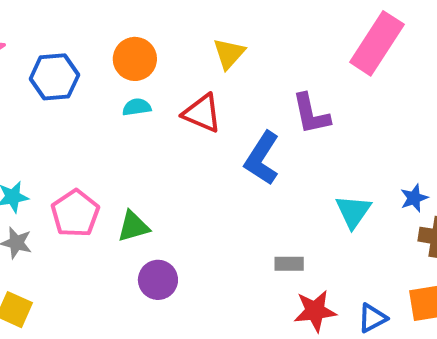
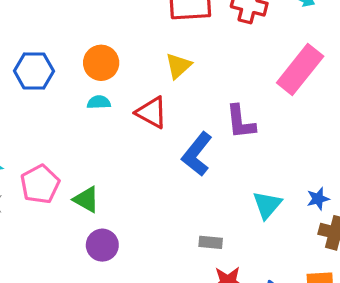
green triangle: (133, 226) -> (86, 199), turned 40

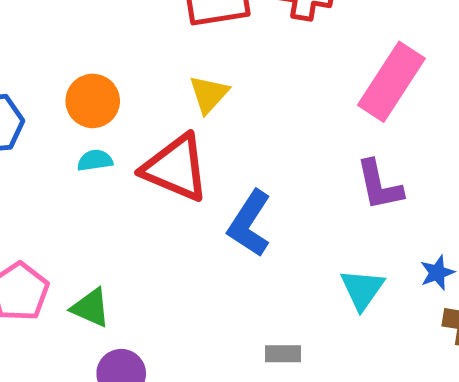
red triangle: (152, 112) -> (176, 168), size x1.4
purple L-shape: (241, 122) -> (379, 185), moved

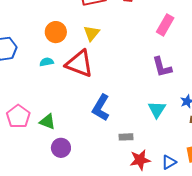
pink rectangle: (391, 82) -> (165, 25), size x0.7
orange circle: (93, 101) -> (56, 32), moved
blue L-shape: (250, 224) -> (101, 108), moved

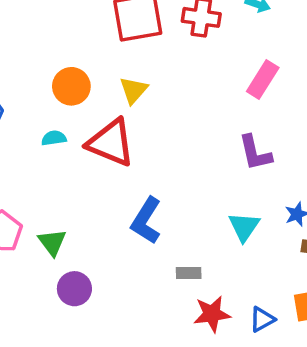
green triangle: (47, 122) -> (52, 242), turned 30

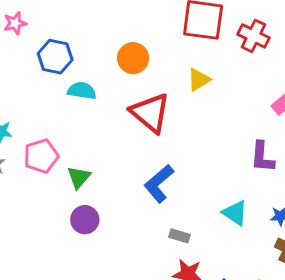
yellow triangle: (134, 90) -> (199, 80), moved
cyan semicircle: (54, 138) -> (82, 91), moved, size x1.4
cyan triangle: (244, 227) -> (235, 213), turned -48

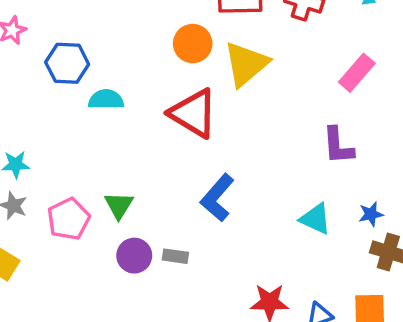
orange circle: (133, 58) -> (193, 44), moved
yellow triangle: (199, 80) -> (246, 64), size x1.6
pink pentagon: (41, 156) -> (69, 219), moved
gray rectangle: (179, 236) -> (175, 256), moved

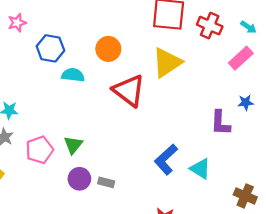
orange circle: (193, 44) -> (108, 49), moved
pink rectangle: (357, 73) -> (241, 58), moved
blue L-shape: (217, 198) -> (166, 159), moved
blue star: (371, 214) -> (246, 102), moved

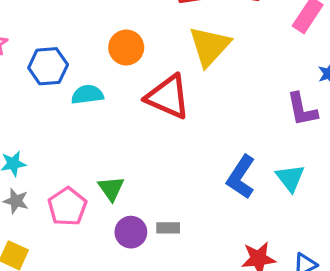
cyan triangle: (200, 169) -> (290, 178), turned 35

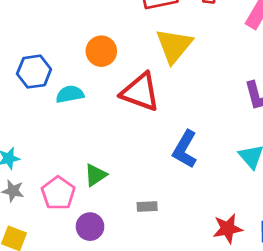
blue L-shape: (241, 177) -> (185, 149), moved
green triangle: (111, 188) -> (95, 175), turned 35
purple circle: (131, 232) -> (90, 227), moved

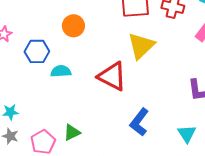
orange circle: (101, 51) -> (73, 26), moved

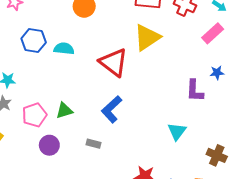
blue hexagon: (37, 51) -> (34, 40), moved
blue L-shape: (139, 122) -> (112, 109), moved

